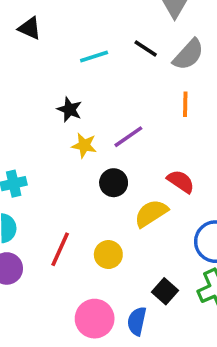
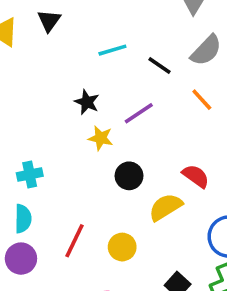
black triangle: (30, 28) -> (49, 21), turned 40
black line: (146, 48) -> (160, 66), moved
orange line: (185, 104) -> (202, 100), turned -45
purple line: (128, 137) -> (139, 113), moved

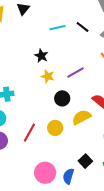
black line: (160, 66) -> (83, 27), moved
purple line: (139, 113) -> (76, 72), moved
yellow circle: (122, 247) -> (55, 128), moved

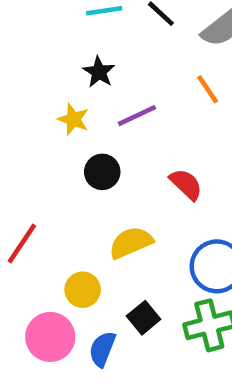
black star: (41, 56) -> (99, 72), moved
yellow semicircle: (82, 117) -> (131, 243), moved
yellow circle: (55, 128) -> (83, 290), moved

